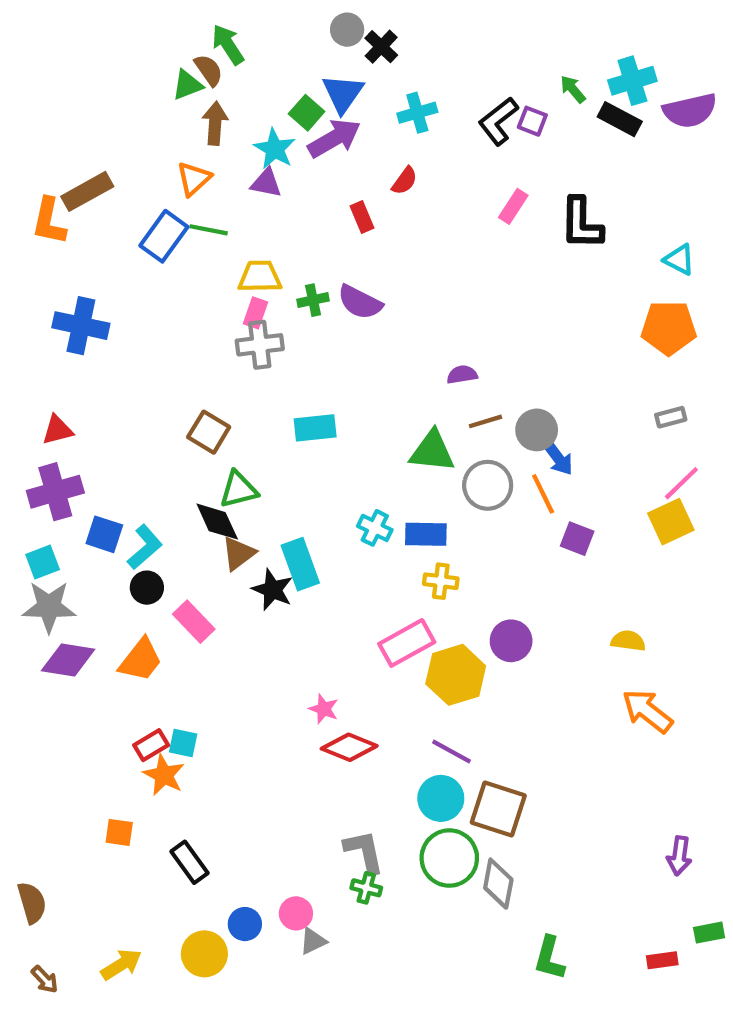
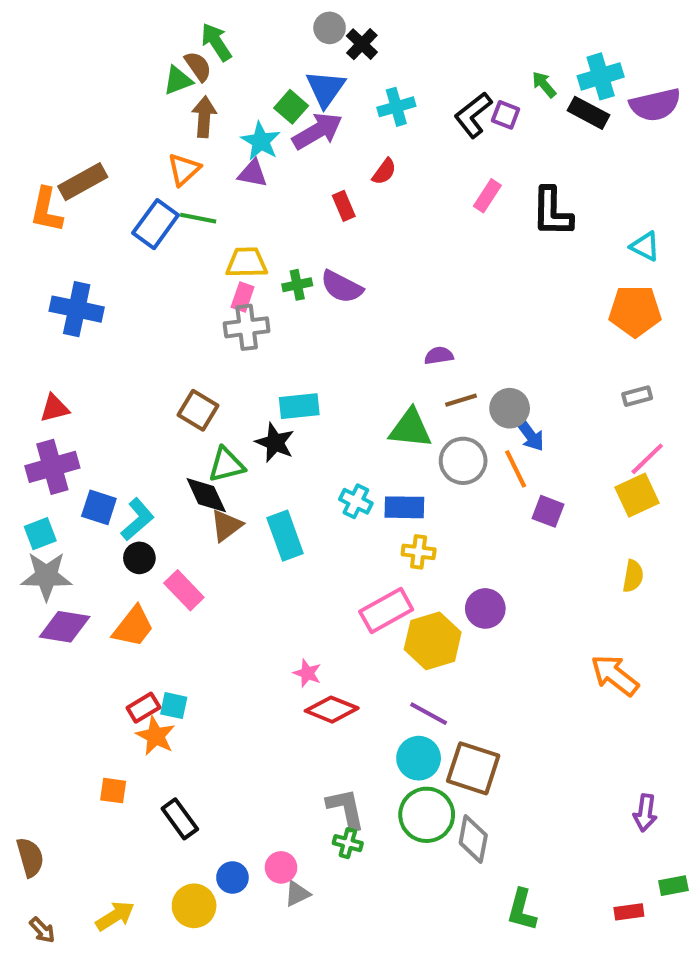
black star: (273, 590) -> (275, 443), moved
yellow semicircle: (628, 641) -> (633, 576), moved, turned 92

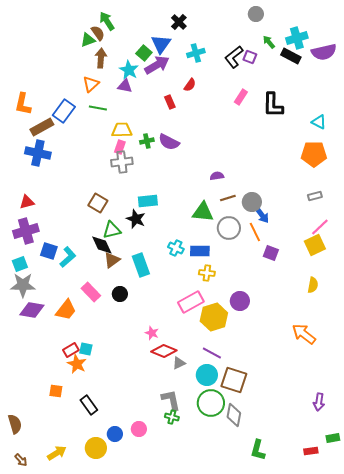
gray circle: (330, 28) -> (256, 14), moved
brown rectangle: (83, 182) -> (42, 127), moved
blue rectangle: (156, 224) -> (64, 111), moved
black circle: (139, 558) -> (120, 294), moved
gray triangle: (297, 894) -> (179, 363), moved

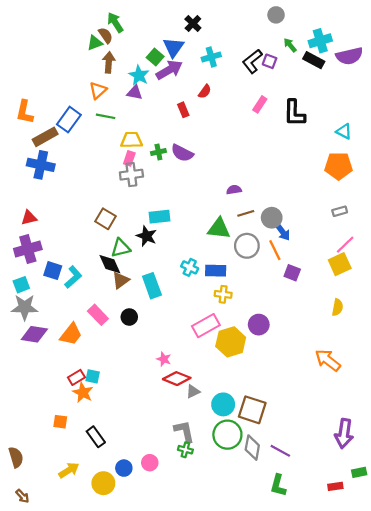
purple line: (212, 353) -> (280, 451), moved
purple arrow: (319, 402) -> (344, 434), size x1.5
yellow arrow: (57, 453) -> (69, 470), moved

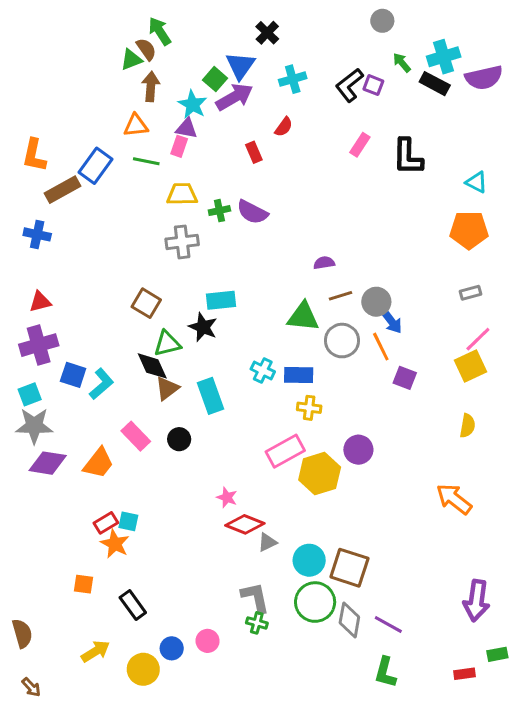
orange triangle: (98, 90) -> (136, 125), turned 36
pink rectangle: (129, 158) -> (179, 146), moved
blue cross: (41, 165) -> (37, 234), moved, size x0.7

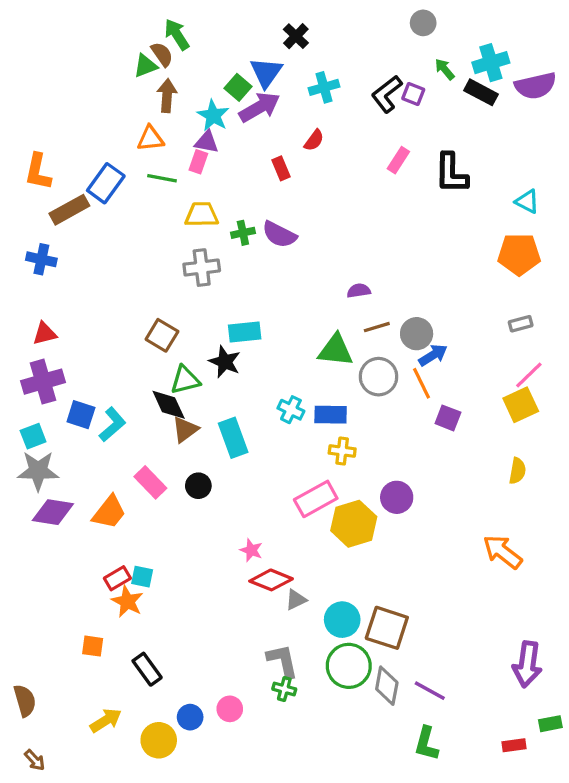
blue arrow: (391, 321) -> (433, 355), turned -85

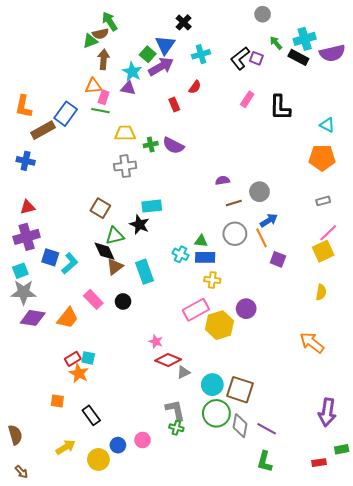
brown semicircle: (162, 54) -> (100, 34), turned 112
pink rectangle: (198, 162) -> (104, 97), moved
gray circle: (417, 334) -> (259, 192), moved
green triangle: (336, 350) -> (201, 241), moved, size x0.6

